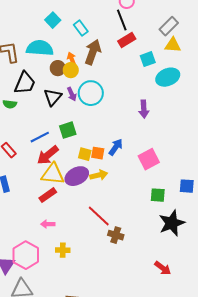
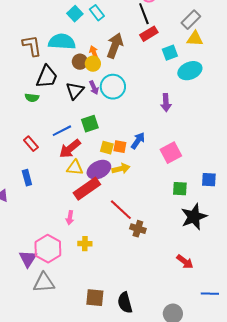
cyan rectangle: (81, 28) -> (97, 13), moved
yellow triangle: (53, 174) -> (75, 168), size x0.7
red rectangle: (48, 195) -> (87, 189), moved, size x1.5
pink arrow: (48, 224) -> (70, 218), turned -80

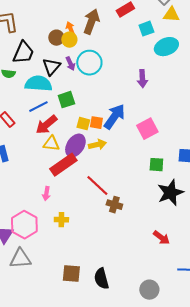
cyan semicircle: (62, 42) -> (38, 84), moved
blue arrow: (138, 141) -> (114, 117), size x1.5
purple ellipse: (99, 170) -> (75, 146), turned -30

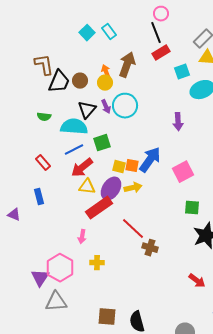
brown circle: (56, 38) -> (80, 81), moved
black trapezoid: (23, 53) -> (59, 82), moved

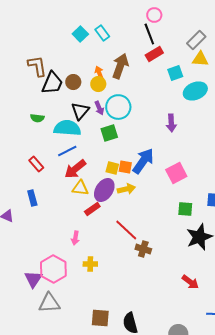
green square: (102, 143) -> (109, 133), moved
red rectangle: (99, 208) -> (92, 209), size x0.6

